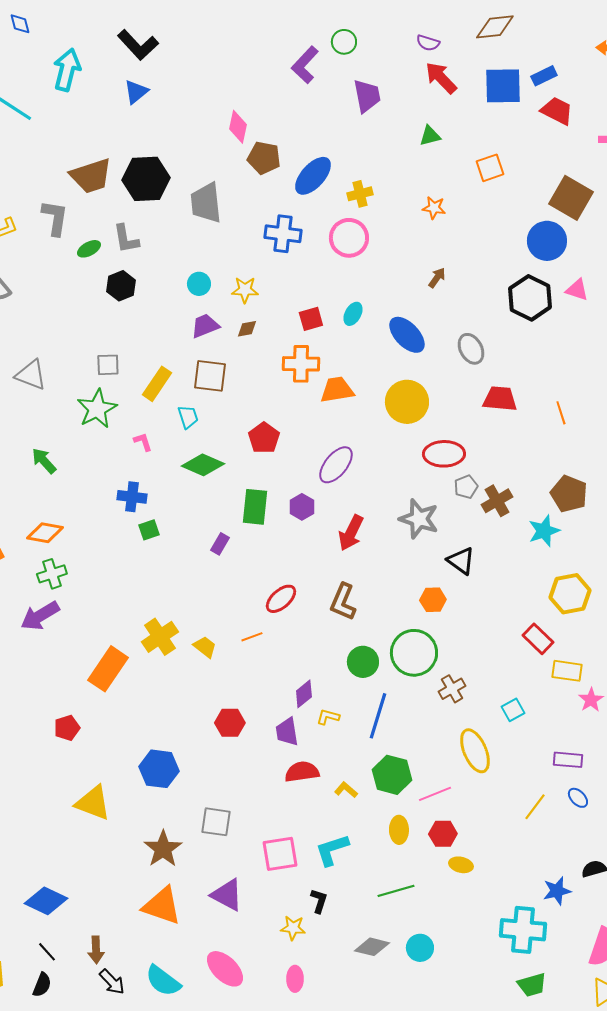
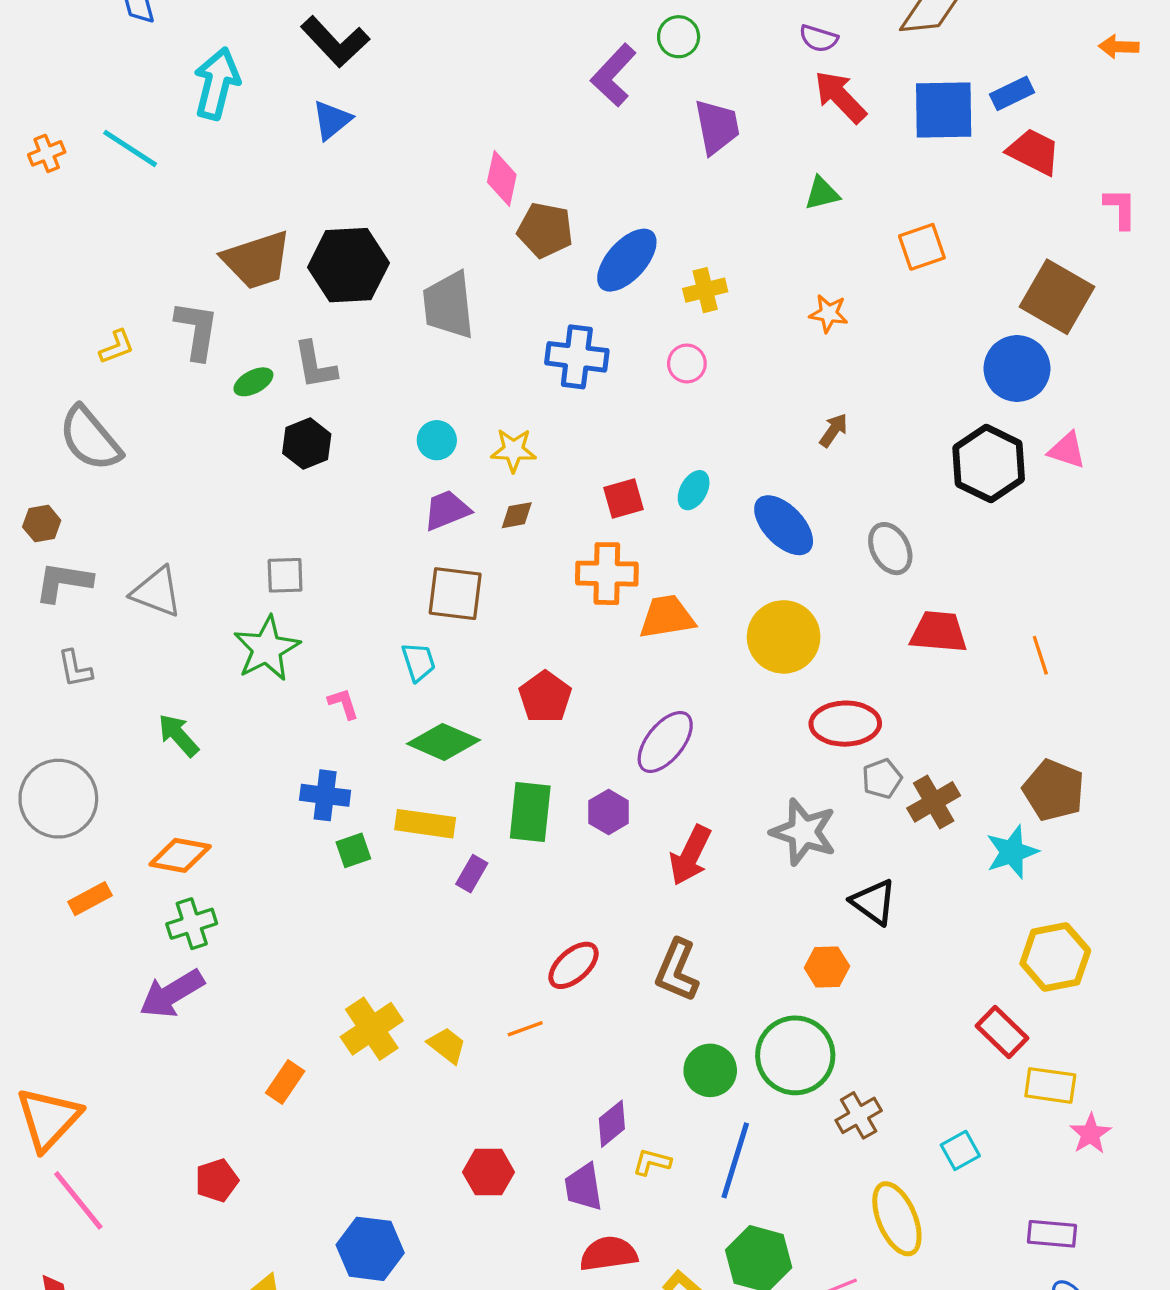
pink circle: (349, 238) -> (687, 363), size x0.6
yellow rectangle: (157, 384) -> (425, 824), moved, turned 64
orange rectangle: (108, 669) -> (285, 1082), size x0.6

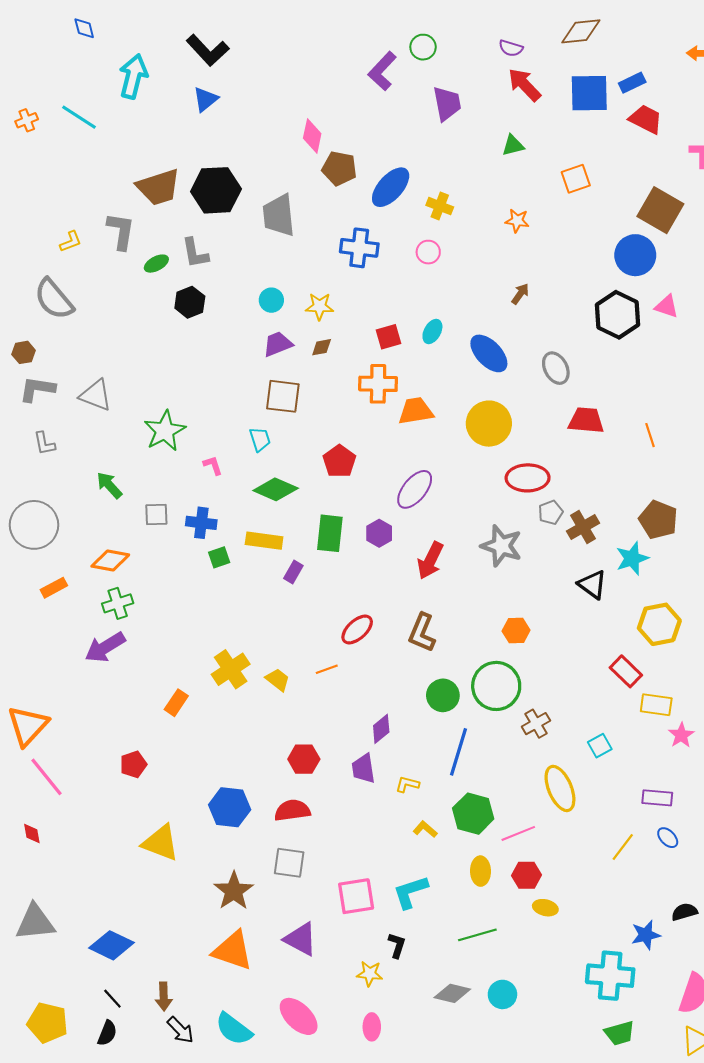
yellow cross: (705, 290) -> (440, 206), turned 35
gray square: (285, 575) -> (156, 514), moved
black triangle: (874, 902) -> (592, 585), moved
yellow L-shape: (652, 1162) -> (407, 784), moved
red semicircle: (609, 1254) -> (292, 810), moved

